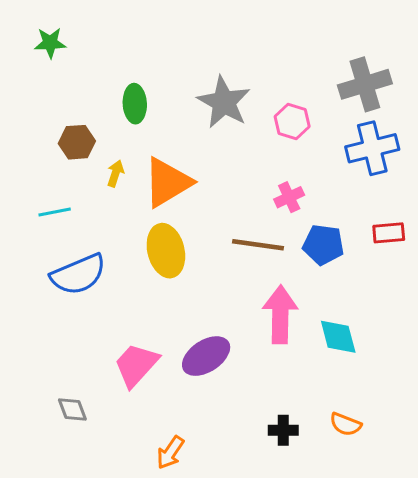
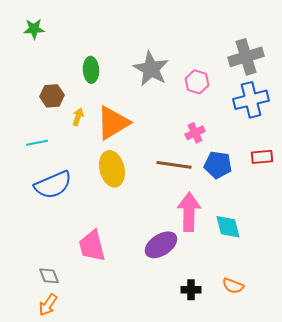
purple ellipse: (206, 356) -> (161, 245), moved
pink trapezoid: (136, 365) -> (92, 246), turned -56
orange arrow: (170, 453) -> (48, 305), moved

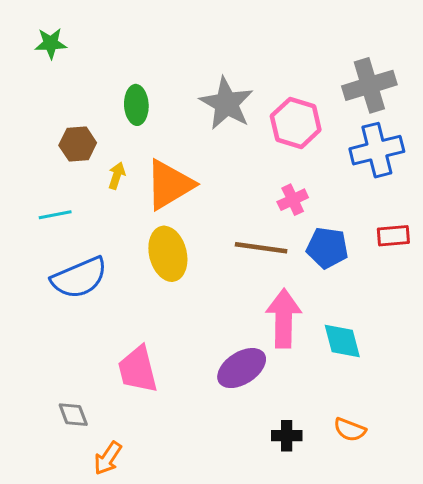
pink hexagon: (197, 82) -> (296, 123), size x1.4
orange arrow: (48, 305) -> (108, 458), moved

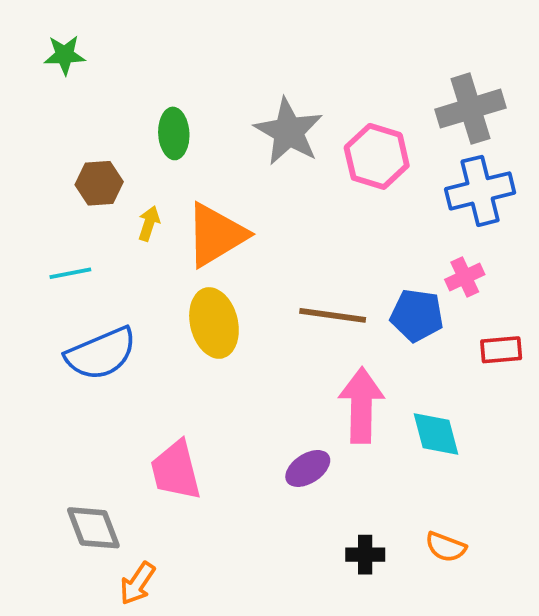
pink cross: (293, 200) -> (465, 277), moved
red rectangle: (393, 236) -> (501, 350), moved
purple ellipse: (242, 368) -> (308, 468), size x0.7
gray diamond: (73, 415) -> (93, 528), size x1.4

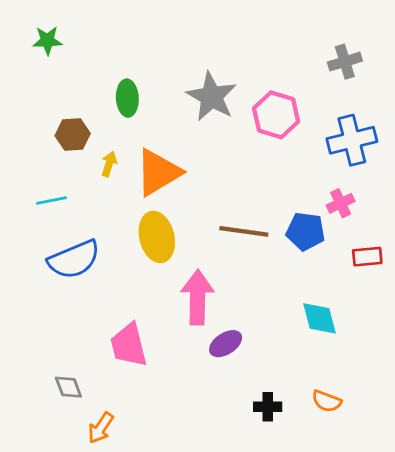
gray cross: (471, 109) -> (345, 62), moved, size x0.7
pink arrow: (361, 405) -> (198, 297), moved
gray diamond: (93, 528) -> (68, 387), size x0.7

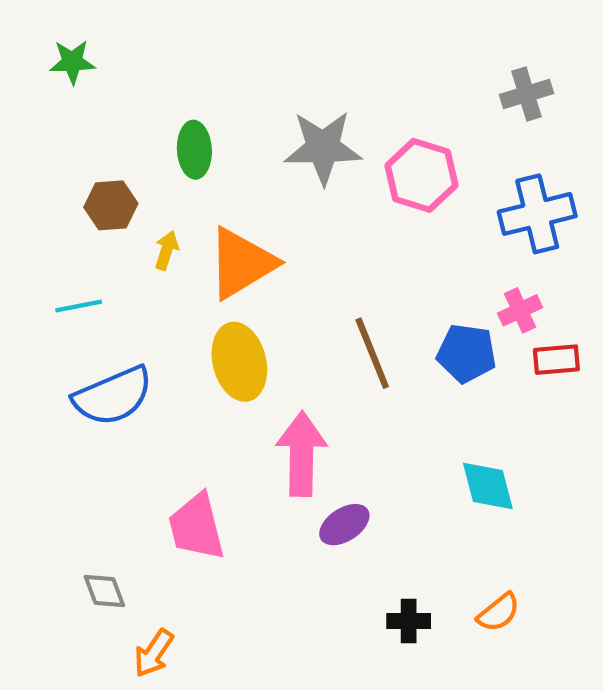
gray star: (212, 97) -> (323, 148), turned -30
brown line: (244, 231) -> (372, 353), turned 60
red rectangle: (367, 257) -> (556, 360), moved
orange semicircle: (327, 401) -> (499, 612), turned -60

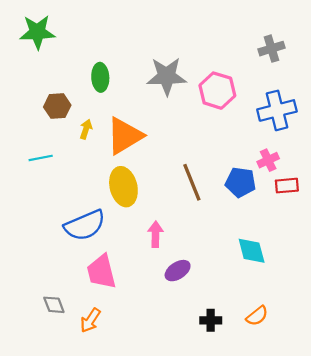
green star: (72, 62) -> (37, 32), size x1.5
blue semicircle: (113, 396) -> (85, 225), moved
pink arrow: (302, 454) -> (156, 234), size x0.6
orange arrow: (154, 653) -> (90, 320), moved

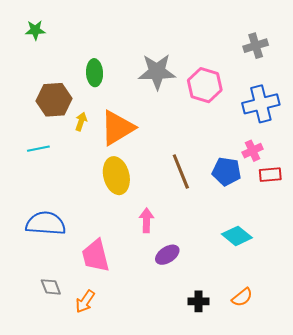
green star: (37, 32) -> (35, 30), size x0.6
brown hexagon: (57, 106) -> (54, 100), size x1.4
blue semicircle: (85, 225) -> (46, 223), moved, turned -153
cyan diamond: (252, 251) -> (237, 236), turned -36

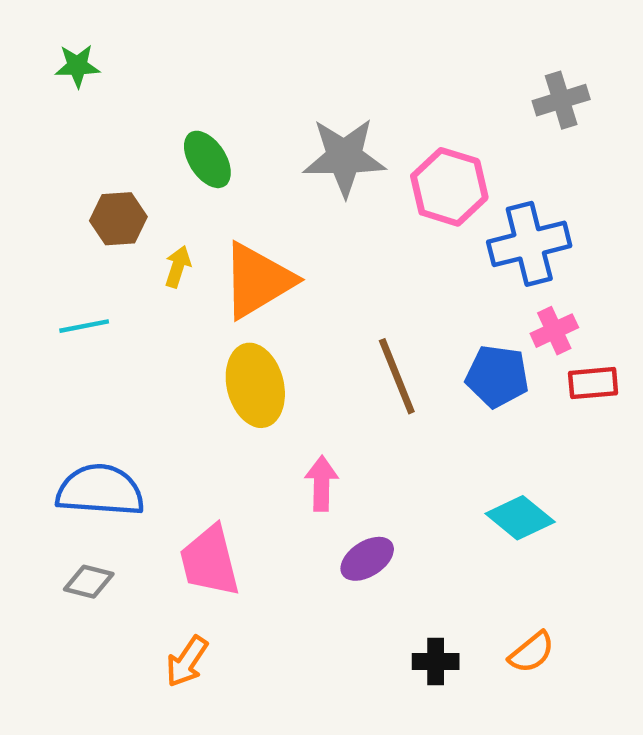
green ellipse: (95, 73) -> (207, 159), turned -30
brown hexagon: (54, 100) -> (118, 219), size x0.7
blue cross: (261, 104) -> (529, 244), moved
gray diamond: (51, 287) -> (89, 582), moved, turned -55

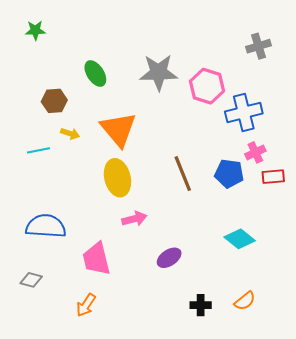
yellow arrow: (178, 267) -> (70, 134), moved, turned 90
orange triangle: (258, 280) -> (119, 129), turned -39
pink arrow: (322, 484) -> (134, 219), moved, turned 75
gray diamond: (89, 582) -> (31, 280), moved

